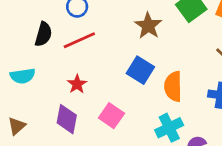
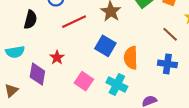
red line: (79, 40) -> (74, 22), moved
purple diamond: (67, 119) -> (37, 74), moved
cyan cross: (169, 128) -> (117, 85), moved, turned -36

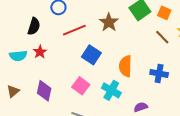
brown line: (170, 34) -> (162, 37), moved
blue square: (105, 46) -> (91, 55), moved
red star: (57, 57) -> (40, 52), moved
purple diamond: (37, 74) -> (44, 91), moved

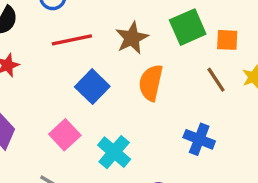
orange square: (164, 13) -> (227, 40), turned -32
orange semicircle: (125, 66) -> (151, 83), moved

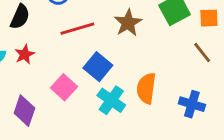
orange semicircle: (151, 83) -> (146, 88), moved
pink square: (65, 135) -> (64, 87), moved
cyan cross: (114, 152) -> (111, 100), moved

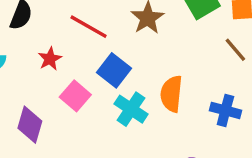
red line: (77, 29) -> (89, 27), turned 48
red star: (25, 54) -> (50, 59), moved

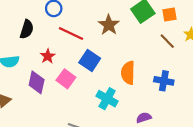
cyan cross: (131, 109) -> (107, 99), moved
purple diamond: (30, 125) -> (37, 82), moved

